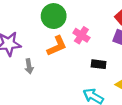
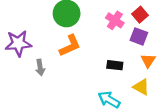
pink cross: (81, 35) -> (115, 20), moved

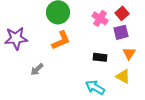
purple square: (139, 36) -> (121, 32), turned -35
gray arrow: (40, 67) -> (37, 69), moved, turned 56

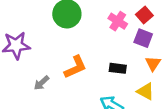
purple square: (121, 32) -> (143, 38), turned 35
orange L-shape: (61, 40) -> (75, 67), moved

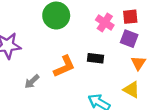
red square: (144, 15) -> (130, 17), turned 35
black rectangle: (118, 68) -> (96, 58), moved

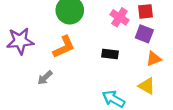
orange triangle: (138, 63) -> (154, 59), turned 35
orange L-shape: (64, 66) -> (64, 47), moved

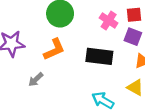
black rectangle: (110, 54) -> (99, 56), size x1.6

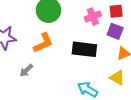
pink cross: (109, 21) -> (93, 17), turned 35

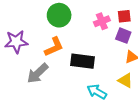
black rectangle: (84, 49) -> (83, 61), moved
gray arrow: (26, 70) -> (38, 73), size x1.6

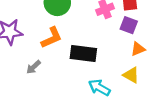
gray arrow: (38, 73) -> (33, 67), size x0.6

